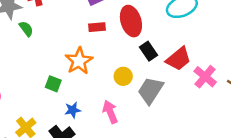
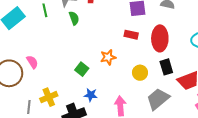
orange star: (79, 61) -> (108, 57), size x0.7
yellow circle: (123, 76) -> (140, 73), moved

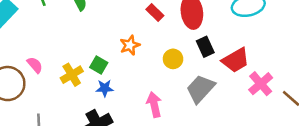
red rectangle: (131, 35) -> (155, 12), turned 40
blue star: (91, 95) -> (105, 88), moved
yellow cross: (49, 97) -> (72, 75), moved

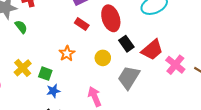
yellow cross: (72, 75) -> (23, 68), moved

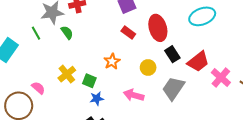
pink arrow: (95, 97) -> (134, 95), moved, turned -54

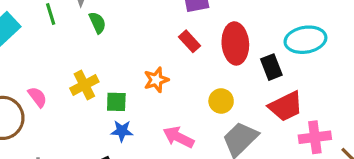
black rectangle: (172, 54) -> (271, 67), moved
yellow circle: (148, 67) -> (221, 101), moved
pink cross: (221, 78) -> (315, 137), turned 30
green square: (89, 81) -> (116, 102), turned -32

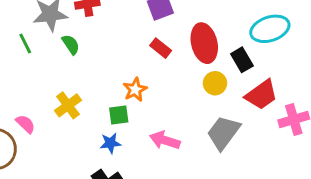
yellow circle: (221, 101) -> (215, 83), moved
green square: (116, 102) -> (119, 115), moved

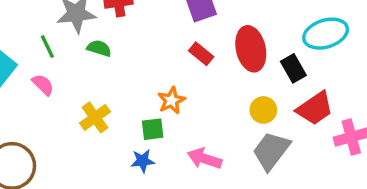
green semicircle: (71, 44) -> (99, 48), turned -40
yellow circle: (215, 83) -> (263, 110), moved
pink semicircle: (25, 124) -> (43, 85), moved

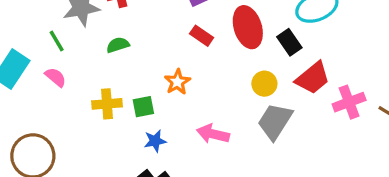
green semicircle: (99, 48) -> (118, 45), moved, turned -30
yellow cross: (95, 117) -> (107, 104), turned 36
green square: (153, 129) -> (143, 107), moved

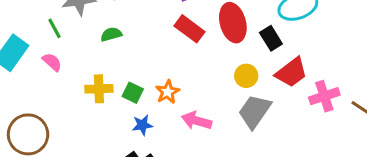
red rectangle: (202, 36) -> (190, 29), size x1.4
orange star: (177, 82) -> (168, 92), moved
green square: (143, 107) -> (133, 93), turned 35

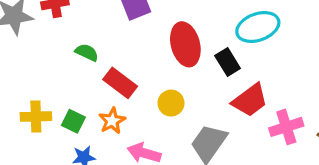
red rectangle: (190, 29) -> (120, 83), moved
green semicircle: (111, 34) -> (87, 52), moved, turned 40
yellow circle: (246, 76) -> (171, 103), moved

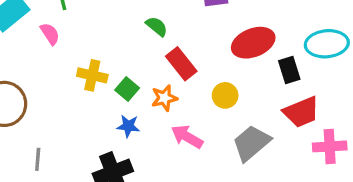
red ellipse: (185, 44) -> (253, 43), turned 69

